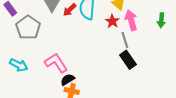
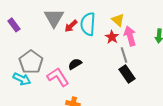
gray pentagon: (28, 27) -> (31, 62), moved
black semicircle: (68, 80) -> (75, 64), moved

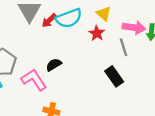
cyan semicircle: (88, 24) -> (69, 18), turned -115
pink arrow: (130, 36) -> (134, 27), moved, turned 114
gray line: (124, 55) -> (123, 47), moved

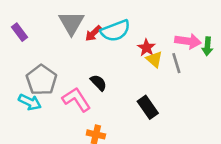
yellow triangle: (104, 14) -> (154, 59), moved
black semicircle: (54, 65) -> (99, 83), turned 77
black rectangle: (114, 76) -> (148, 107), moved

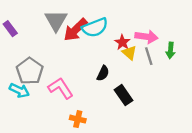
red arrow: (93, 33) -> (75, 30), size x1.6
pink arrow: (188, 41) -> (146, 37), moved
green arrow: (207, 46) -> (171, 50), moved
black semicircle: (99, 83) -> (103, 73), moved, turned 70

